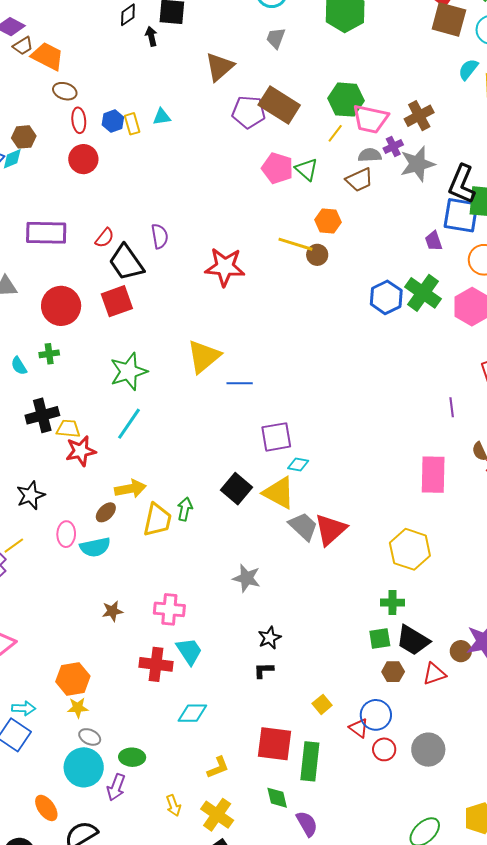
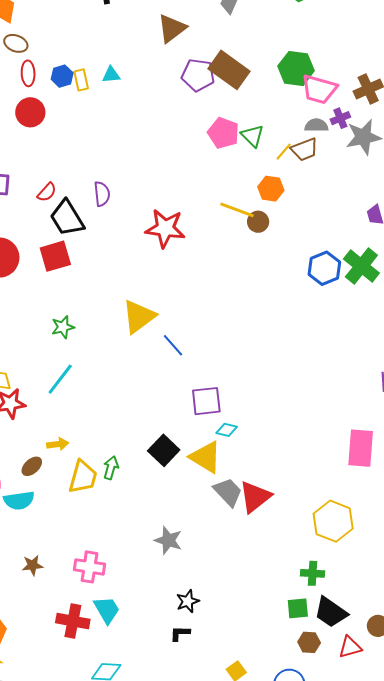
yellow line: (335, 133) -> (284, 152), moved
green star: (129, 372) -> (63, 327), size x0.6
blue line: (240, 383) -> (173, 345), turned 45
yellow arrow: (130, 489) -> (58, 444), size x0.7

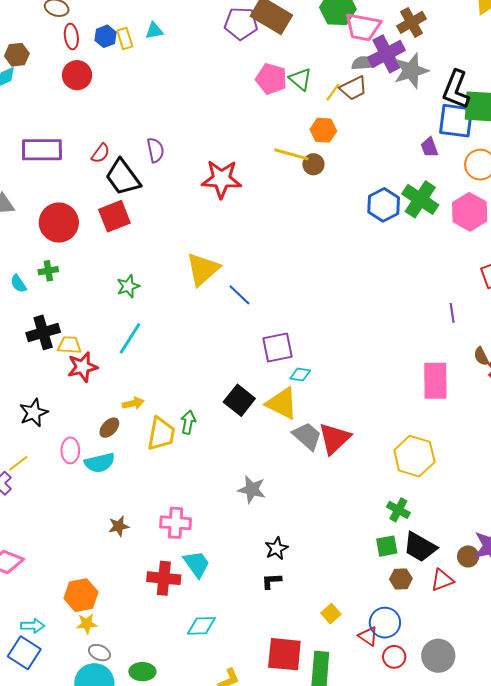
purple cross: (340, 118) -> (386, 54), size x1.8
green cross: (313, 573) -> (398, 510), turned 30

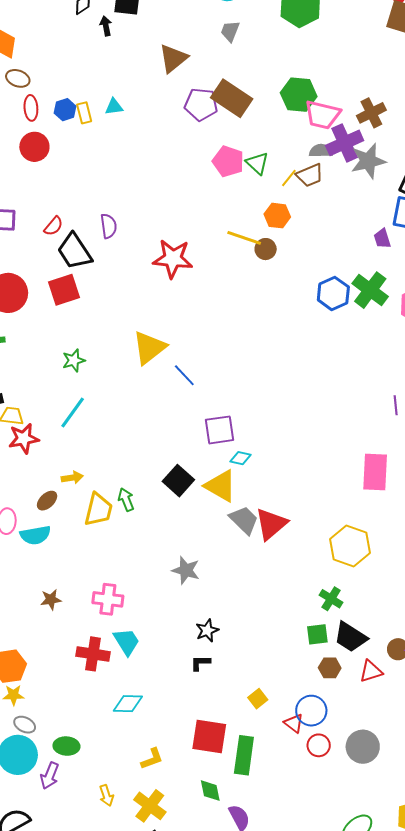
green arrow: (188, 422) -> (126, 500), turned -35

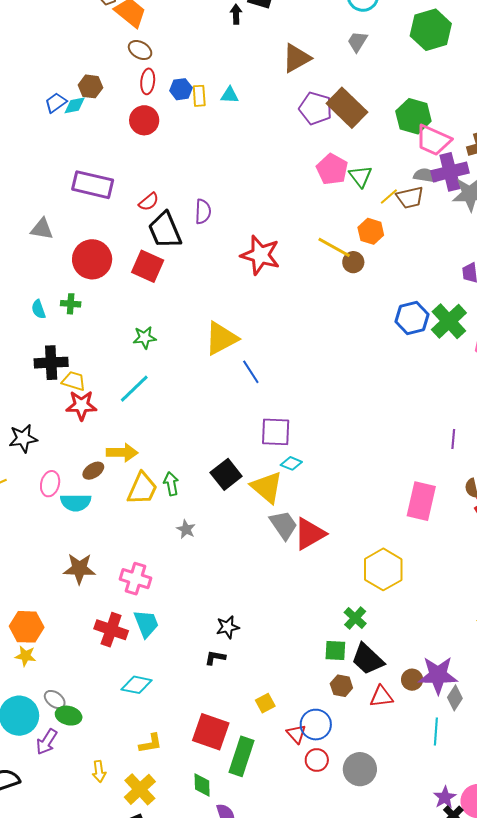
red square: (64, 290) -> (148, 266), turned 32
yellow arrow: (72, 478) -> (122, 453), size x1.4
gray star: (186, 570) -> (186, 529), moved, size x0.7
brown star: (51, 600) -> (79, 569), size x1.5
gray ellipse: (25, 725) -> (55, 699), moved

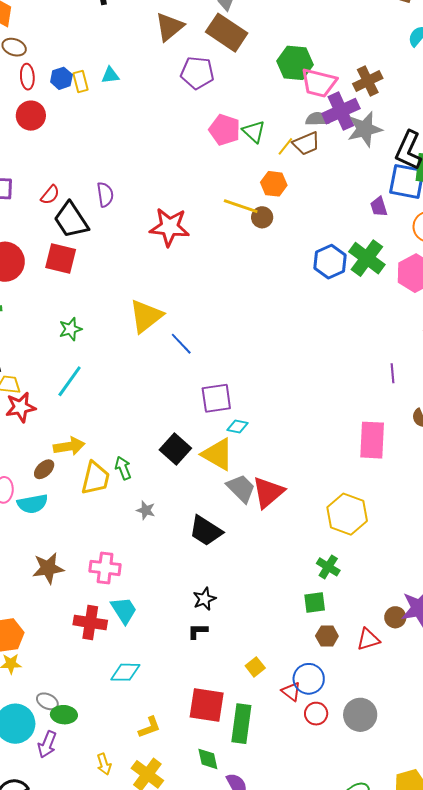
brown rectangle: (347, 108) -> (227, 33), moved
black trapezoid: (367, 659) -> (206, 531), moved

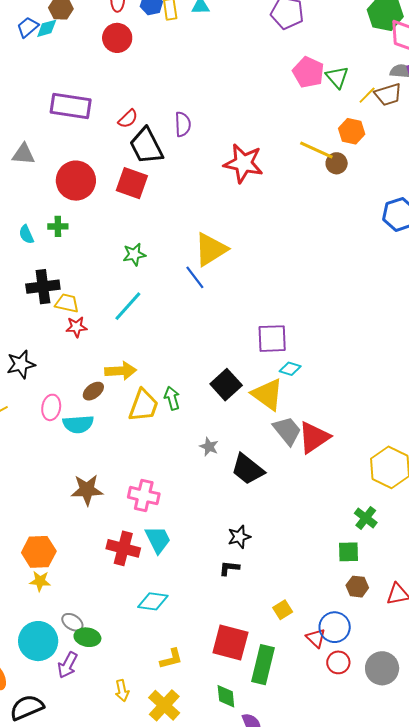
blue line: (181, 344) -> (195, 277), moved
red star: (21, 407) -> (76, 327), size x0.7
gray star: (146, 510) -> (209, 447), moved

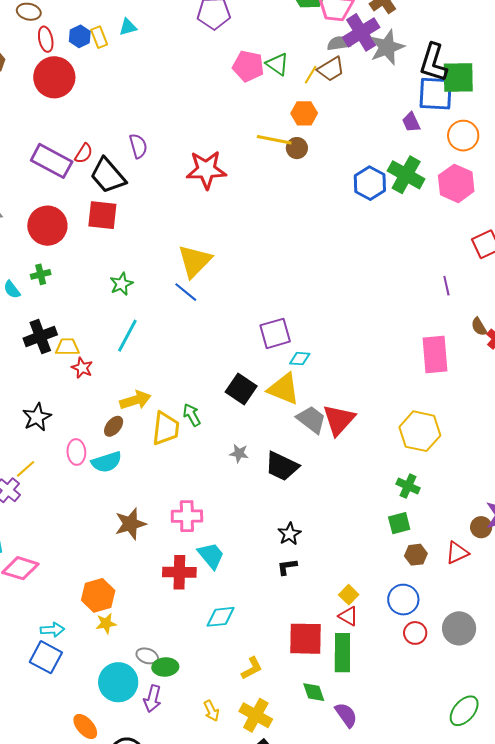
red circle: (117, 38) -> (54, 77), size x1.4
purple rectangle: (71, 106) -> (52, 161), moved, turned 33
red star: (76, 327) -> (82, 368), turned -30
red triangle: (316, 638) -> (348, 616), moved

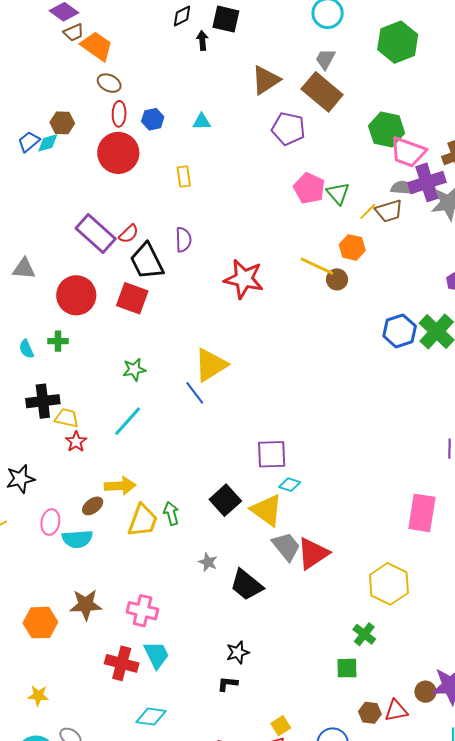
yellow rectangle: (99, 37) -> (184, 177), moved
brown hexagon: (416, 555) -> (370, 713), moved
orange hexagon: (98, 595) -> (40, 623), moved

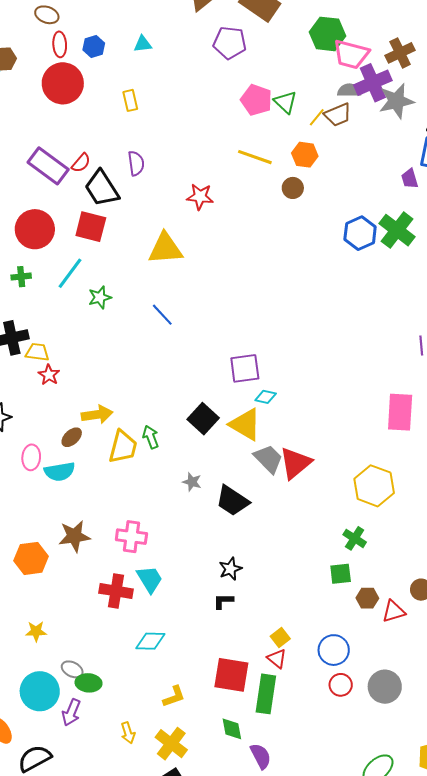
yellow line: (317, 266) -> (255, 157), moved
red star: (244, 279) -> (200, 197), size x0.7
yellow triangle: (211, 365) -> (165, 249), moved, turned 33
cyan line: (128, 421) -> (70, 273), moved
brown hexagon: (370, 713) -> (367, 598), moved

